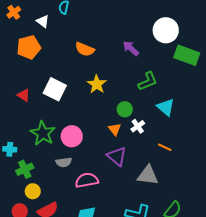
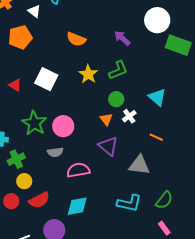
green L-shape: (148, 81) -> (118, 70), moved

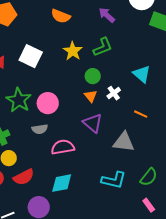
green circle: (116, 99) -> (93, 76), moved

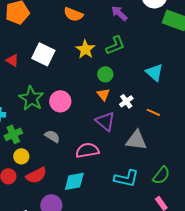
white cross: (114, 93) -> (126, 101), moved
gray semicircle: (40, 129) -> (52, 136), moved, turned -140
pink semicircle: (63, 147) -> (87, 150), moved

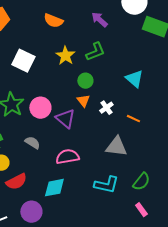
purple triangle: (105, 121) -> (65, 119), moved

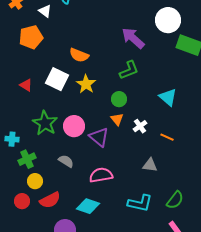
purple arrow: (99, 20) -> (133, 38), size x1.4
orange semicircle: (53, 21) -> (79, 55), moved
yellow star: (65, 56) -> (86, 84), moved
gray triangle: (116, 147) -> (150, 165), size x0.7
cyan diamond: (54, 188) -> (88, 206), turned 30

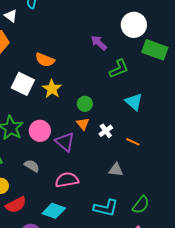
purple arrow: (133, 38) -> (99, 43), size x0.7
green L-shape: (129, 70) -> (119, 69), moved

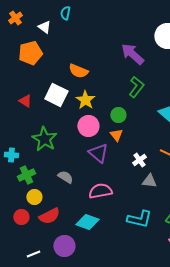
purple arrow: (99, 43) -> (132, 54), size x1.4
green L-shape: (119, 69) -> (136, 87), moved, turned -30
pink circle: (40, 131) -> (88, 126), moved
white cross: (106, 131) -> (139, 160), moved

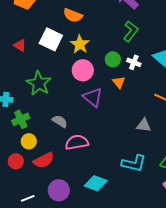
orange triangle: (116, 135) -> (119, 82), moved
white cross: (139, 160) -> (134, 62), moved, turned -32
pink semicircle: (100, 191) -> (77, 142), moved
cyan diamond: (87, 222) -> (96, 183), moved

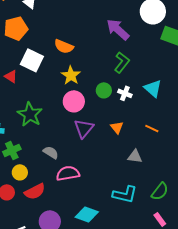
white square: (51, 39) -> (32, 60), moved
orange triangle: (119, 82) -> (117, 127), moved
purple triangle: (93, 97) -> (84, 128), turned 30

